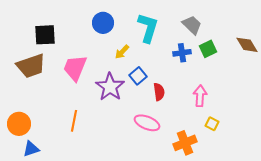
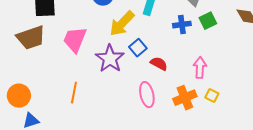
yellow arrow: (122, 52) -> (122, 24), size x1.8
red semicircle: (159, 92) -> (159, 64), turned -54
pink ellipse: (147, 123) -> (147, 95), turned 55
orange cross: (185, 143) -> (185, 98), moved

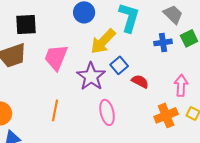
pink ellipse: (147, 95) -> (107, 112), moved

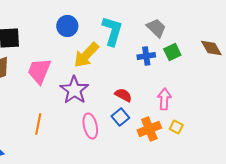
blue square: (119, 65) -> (120, 117), moved

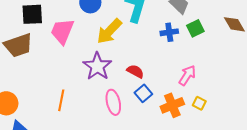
pink trapezoid: (39, 71) -> (62, 31), moved
red semicircle: (123, 95) -> (135, 71), moved
pink arrow: (164, 99) -> (187, 75), turned 30

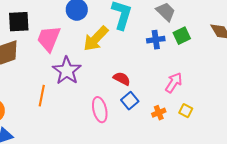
purple star: (97, 66) -> (67, 71), moved
orange line: (61, 100) -> (42, 96), moved
orange cross: (172, 105) -> (159, 113), size x0.6

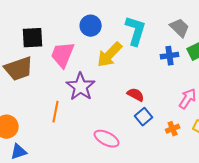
pink ellipse: (100, 110) -> (107, 139), moved, turned -50

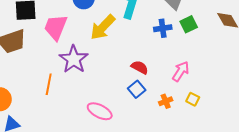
red semicircle: (136, 95) -> (140, 67), moved

